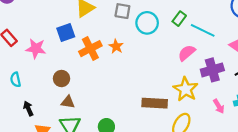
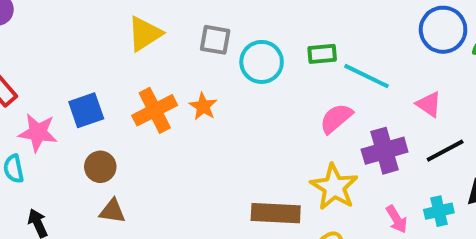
green rectangle: (179, 19) -> (322, 54), turned 48
blue square: (66, 33) -> (86, 110), moved
pink star: (36, 49) -> (38, 133), moved

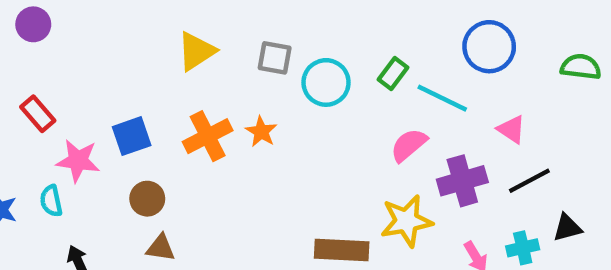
blue circle: (443, 30) -> (489, 47), moved
green rectangle: (322, 54) -> (393, 74), turned -48
yellow star: (334, 187) -> (406, 221), turned 30

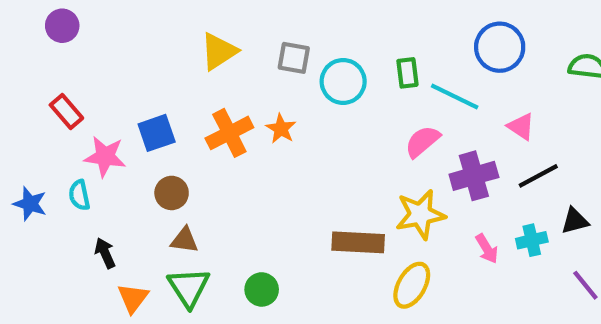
green rectangle: (393, 74) -> (407, 73), turned -44

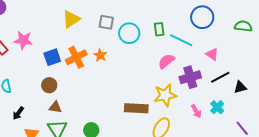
blue square: (157, 133) -> (52, 57), moved
pink star: (105, 157) -> (23, 40), moved
black triangle: (575, 221) -> (240, 87), moved
cyan cross: (532, 240) -> (217, 107), turned -32
black arrow: (105, 253) -> (18, 113), turned -120

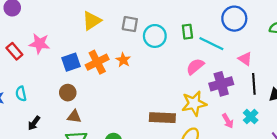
black line: (220, 77) -> (254, 84), turned -66

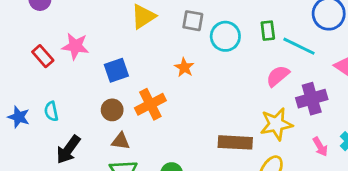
orange cross: (97, 62) -> (150, 104), moved
black arrow: (34, 123) -> (68, 150), size x1.5

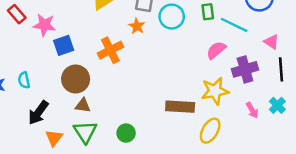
red rectangle: (43, 56) -> (17, 14), moved
orange star: (184, 67) -> (137, 26), moved
blue square: (116, 70) -> (64, 45), moved
orange cross: (150, 104) -> (110, 50), moved
brown circle: (112, 110) -> (76, 79), size x1.5

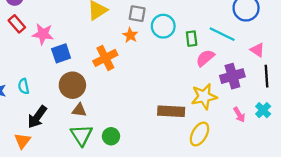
green rectangle: (208, 12) -> (192, 39), moved
green circle: (126, 133) -> (111, 136), moved
orange triangle: (54, 138) -> (22, 141), moved

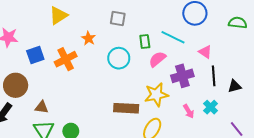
gray square: (137, 14) -> (118, 19), moved
cyan circle: (163, 26) -> (119, 58), moved
blue square: (61, 53) -> (35, 55), moved
brown circle: (72, 85) -> (16, 85), moved

